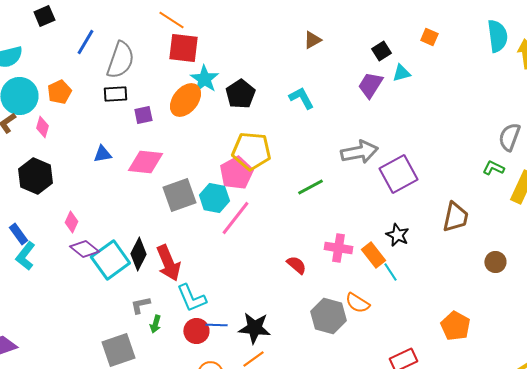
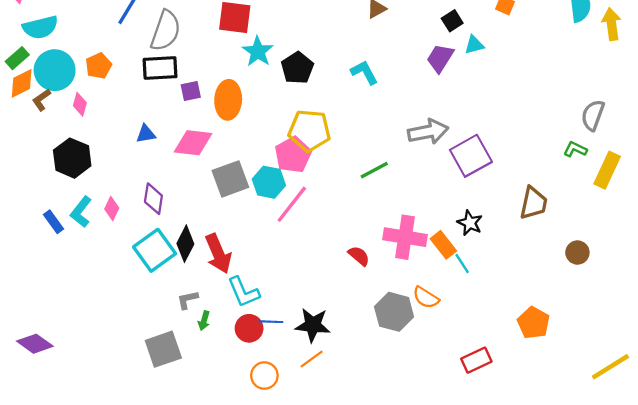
black rectangle: (115, 94) -> (160, 68), size x1.4
orange ellipse: (185, 100) -> (228, 100), moved, turned -36
pink cross: (338, 248) -> (405, 237), size x1.4
purple diamond: (84, 249) -> (153, 199), moved, turned 60
cyan L-shape: (25, 256) -> (81, 212), moved

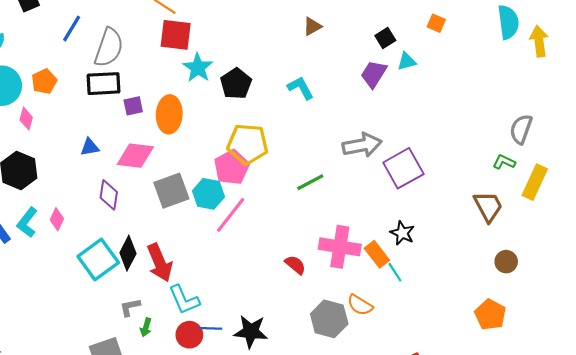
purple diamond: (153, 199) -> (109, 195), moved
brown trapezoid: (534, 203) -> (488, 207), moved, turned -40
orange pentagon: (534, 323) -> (490, 315), moved

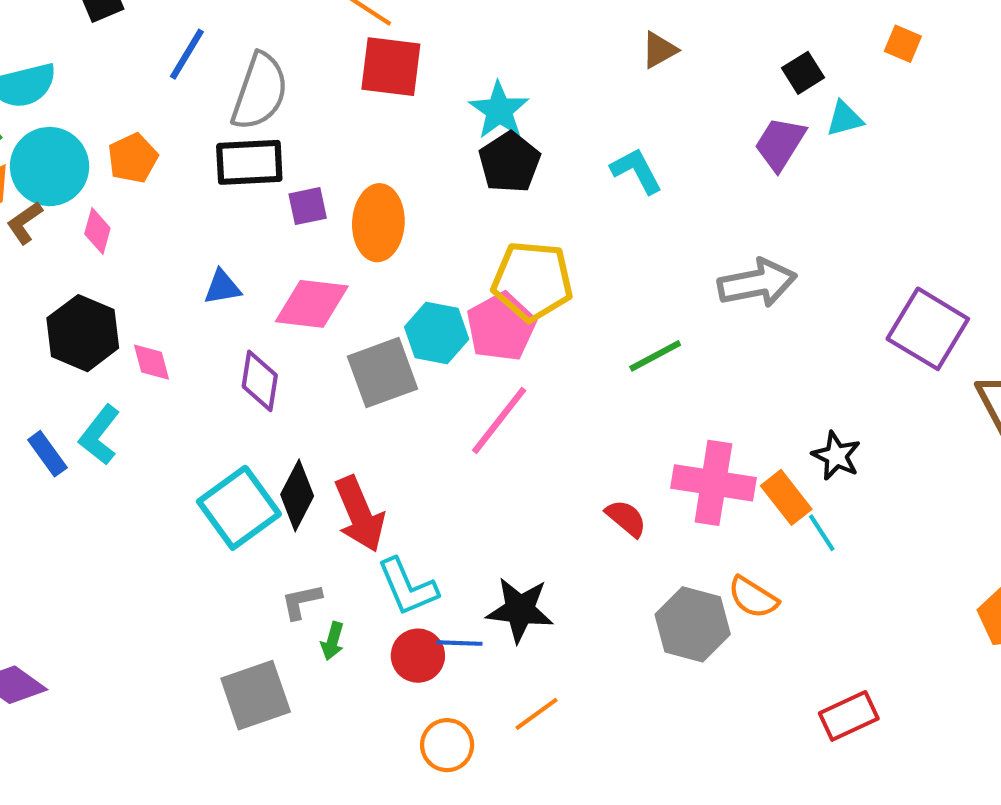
cyan star: (198, 68) -> (499, 110), moved
purple square: (403, 168) -> (928, 329), moved, turned -30
cyan hexagon: (208, 194) -> (437, 333), moved
pink diamond: (57, 219) -> (152, 362), moved, turned -40
black star: (251, 332) -> (520, 610), moved

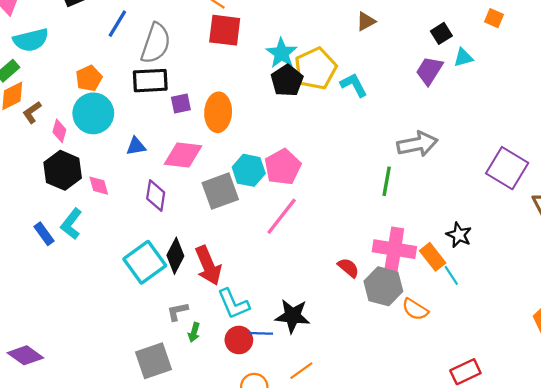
cyan circle: (50, 167) -> (93, 113), moved
pink diamond: (97, 231) -> (59, 131), moved
yellow pentagon: (532, 281) -> (316, 68), moved, turned -30
green line: (655, 356) -> (387, 181), moved, turned -52
gray hexagon: (693, 624) -> (383, 286), moved

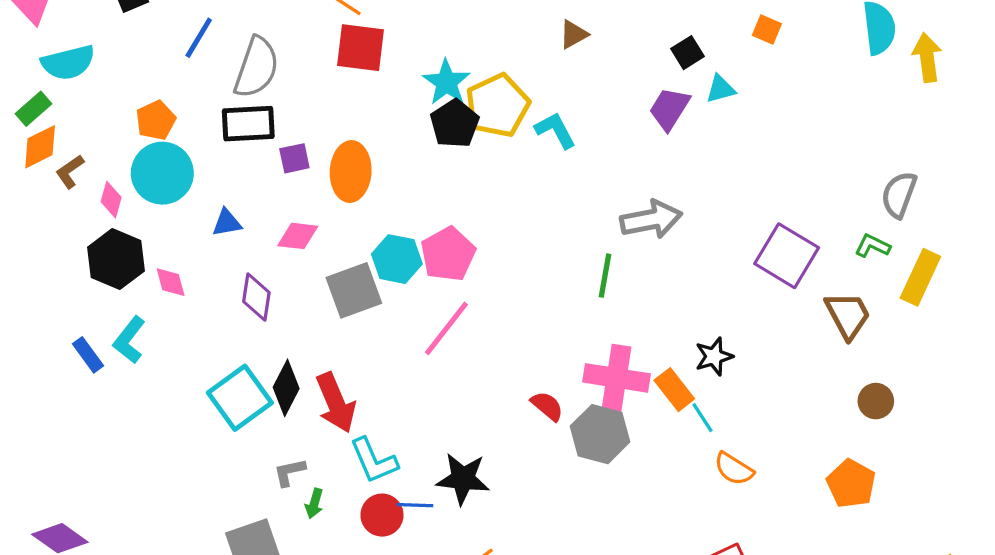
pink diamond: (183, 155) -> (298, 236), size x0.7
black star: (459, 235) -> (714, 356), turned 30
orange semicircle: (415, 309) -> (734, 469), moved

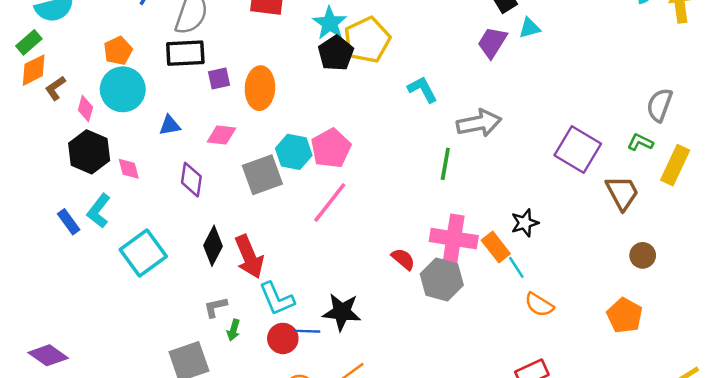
cyan L-shape: (555, 130) -> (422, 89), moved
cyan square: (240, 398) -> (143, 253), moved

